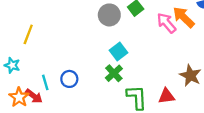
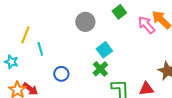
gray circle: (109, 15) -> (85, 22), moved
cyan line: (45, 82) -> (40, 49), moved

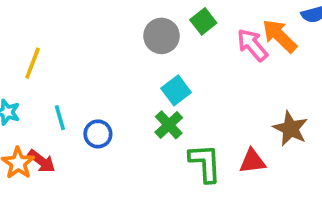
gray circle: (85, 22) -> (162, 36), moved
cyan line: (40, 49) -> (60, 118), moved

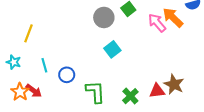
green cross: (169, 125) -> (130, 96), moved
brown star: (290, 129) -> (174, 84), moved
green L-shape: (205, 163) -> (95, 92), moved

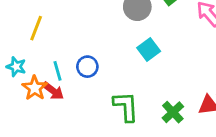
blue circle: (67, 75) -> (87, 67), moved
red arrow: (34, 91) -> (53, 91), moved
orange star: (20, 92) -> (35, 88), moved

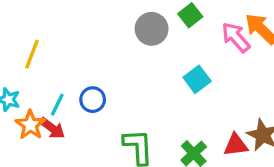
cyan square: (149, 49) -> (197, 79), moved
cyan line: (57, 71) -> (57, 105), turned 42

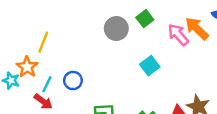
yellow line: (32, 54) -> (43, 42), moved
orange star: (30, 125) -> (27, 67), moved

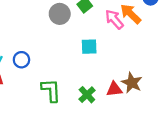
cyan square: (150, 66) -> (89, 47), turned 35

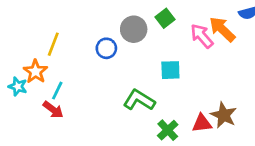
blue circle: (21, 60) -> (106, 48), moved
green L-shape: (51, 90) -> (139, 100), moved, turned -55

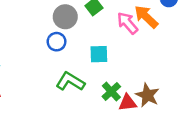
blue circle: (106, 48) -> (57, 42), moved
green cross: (168, 130) -> (111, 91), moved

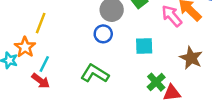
green L-shape: (70, 81) -> (95, 74), moved
brown star: (147, 95) -> (191, 58), moved

